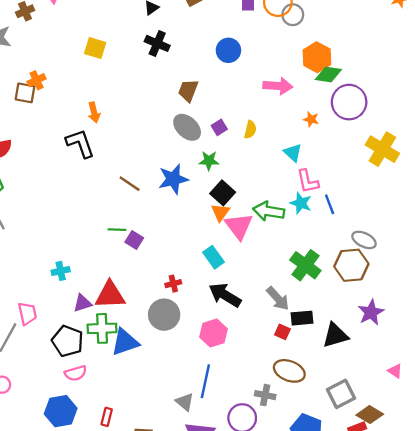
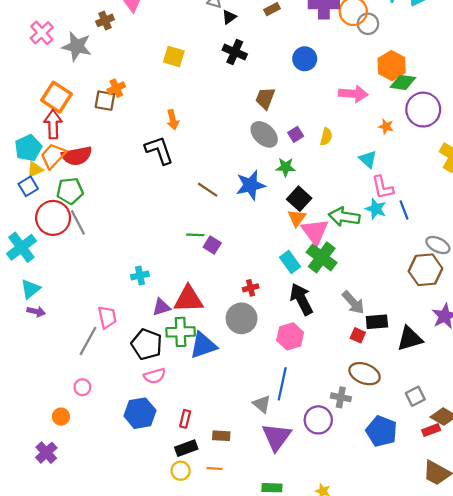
green cross: (305, 265) -> (322, 257), moved
black arrow: (225, 295) -> (301, 299), turned 32
gray square: (341, 394) -> (415, 396), size x0.7

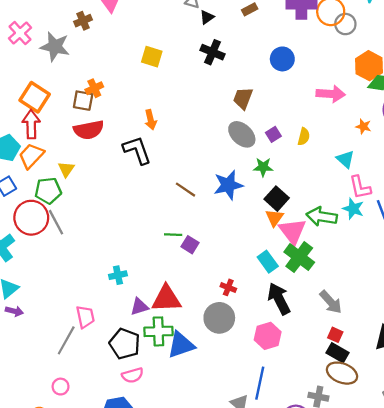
red semicircle: (77, 156) -> (89, 130), moved
yellow triangle: (35, 169) -> (66, 169), moved, turned -30
red cross: (251, 288) -> (228, 287), turned 35
black rectangle: (377, 322) -> (337, 353), moved, turned 35

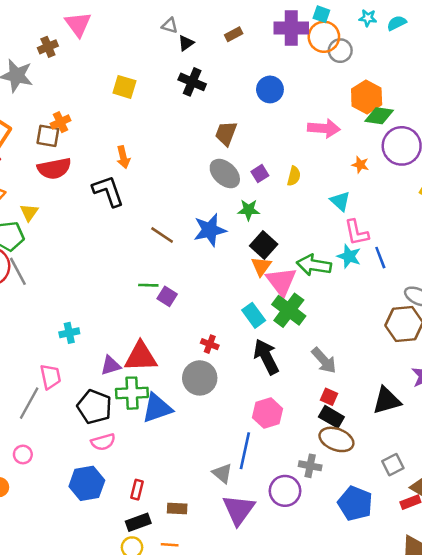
cyan cross: (118, 275) -> (69, 333), moved
pink hexagon: (268, 336) -> (267, 413), moved

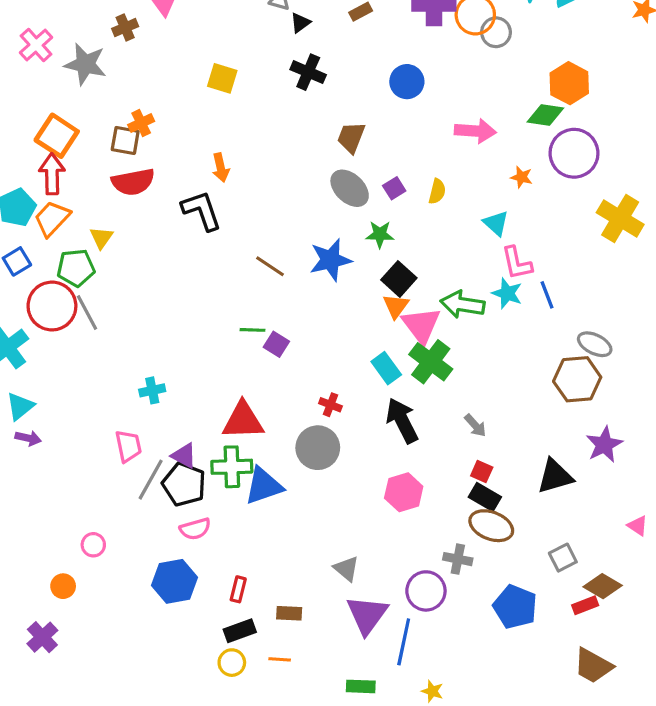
orange hexagon: (367, 97) -> (569, 83), moved
gray arrow: (324, 360) -> (475, 425), size x0.7
purple triangle: (111, 365) -> (184, 456), moved, turned 45
gray line: (29, 403) -> (151, 480), moved
blue line: (245, 451) -> (404, 642), moved

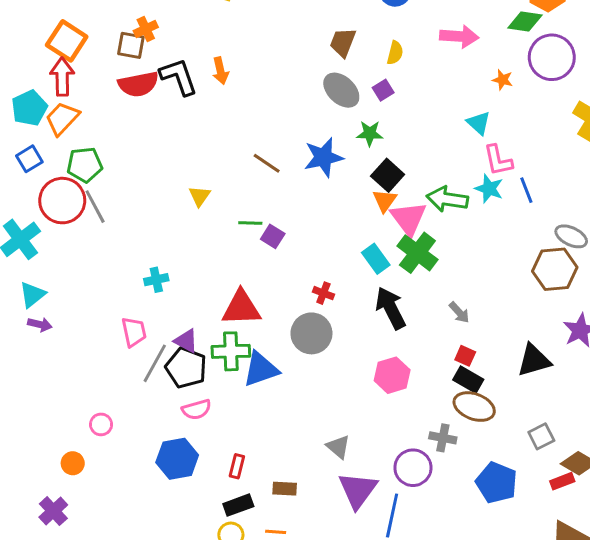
yellow semicircle: (437, 191) -> (395, 53), moved
black L-shape: (202, 211) -> (179, 77), moved
yellow triangle: (101, 238) -> (200, 196), moved

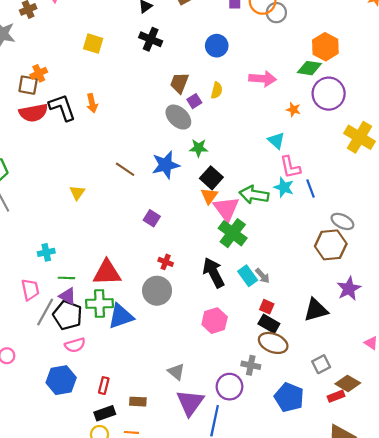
purple square: (383, 90) -> (194, 101), moved
green line: (250, 223) -> (66, 278), moved
purple square: (273, 236) -> (152, 218), moved
cyan rectangle: (376, 259) -> (248, 276), moved

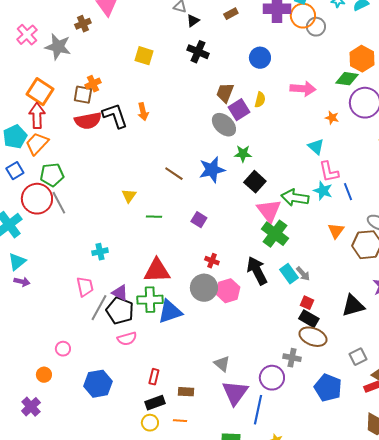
purple square: (194, 101) -> (239, 110), size x1.5
orange triangle: (209, 196) -> (336, 231), moved
green line: (66, 278) -> (154, 217), moved
pink hexagon: (215, 321) -> (228, 291), moved
blue hexagon: (61, 380) -> (98, 384), moved

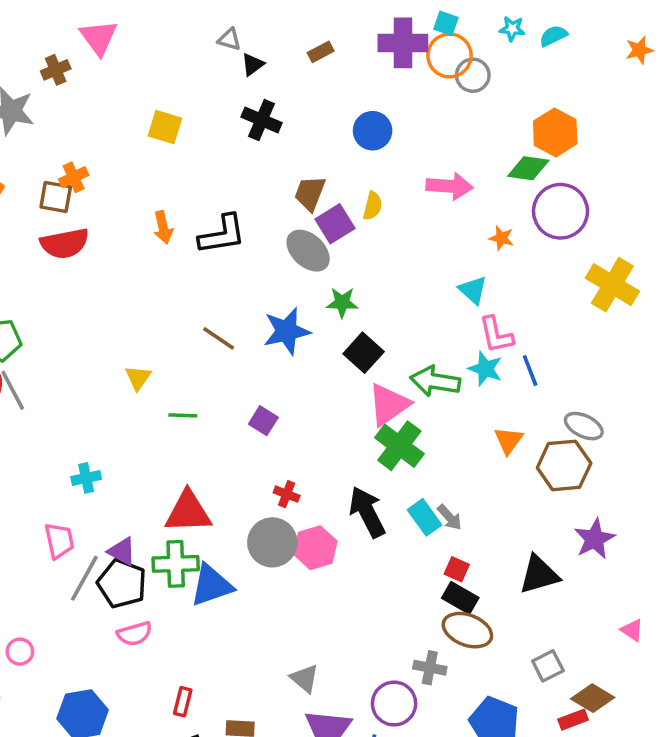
black L-shape: (115, 116) -> (222, 235), moved, turned 100
pink triangle: (269, 211) -> (389, 405), turned 32

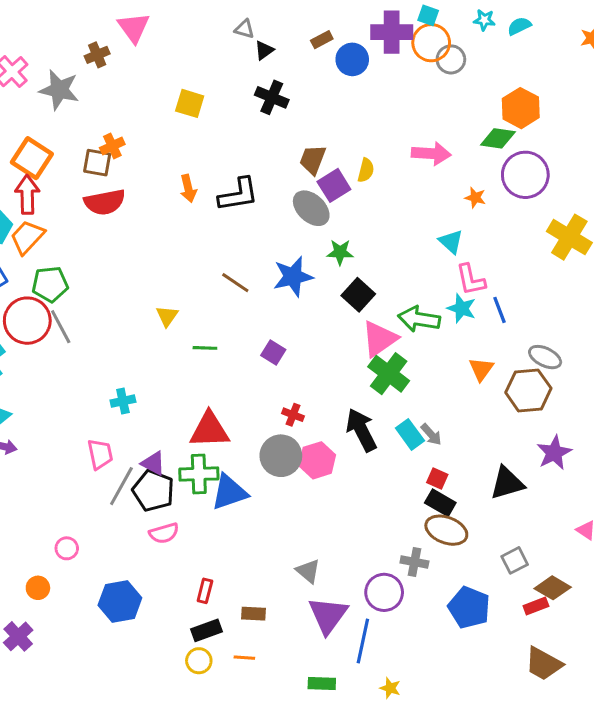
blue circle: (373, 131) -> (352, 59), moved

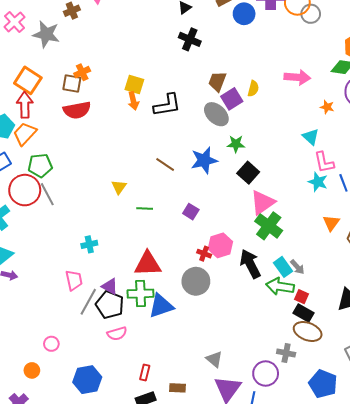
yellow square: (190, 103) -> (134, 84), moved
green arrow: (419, 319) -> (280, 286), moved
pink hexagon: (317, 460) -> (220, 245), moved

